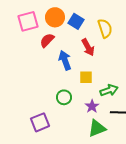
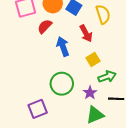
yellow square: (86, 77) -> (93, 60), moved, turned -32
green circle: (64, 97) -> (62, 84), size x1.5

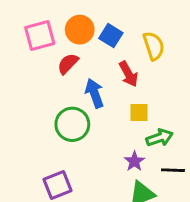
yellow square: (93, 60) -> (139, 112), turned 32
green circle: (62, 84) -> (72, 124), moved

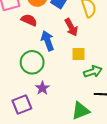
red semicircle: (68, 64) -> (29, 20), turned 70
purple star: (134, 161) -> (42, 88), moved

